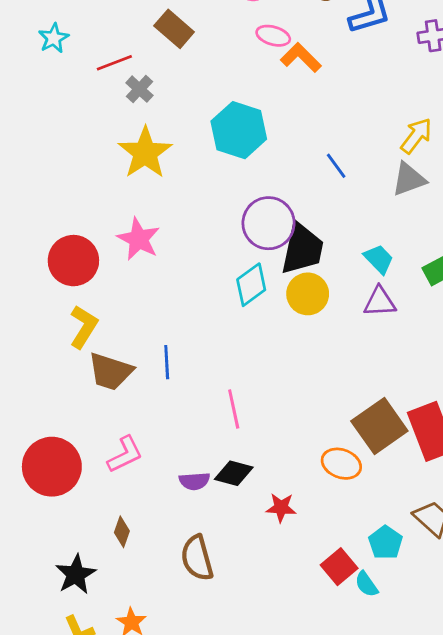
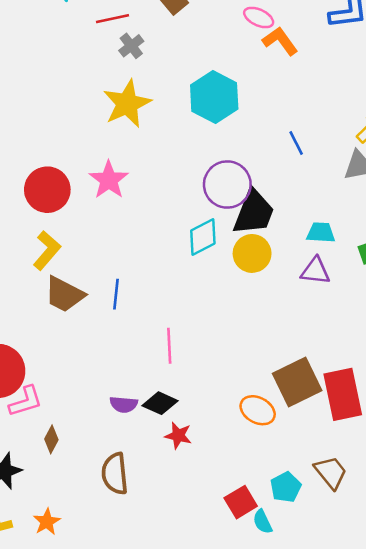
cyan trapezoid: (379, 259) -> (321, 233), turned -52
pink L-shape: (125, 454) -> (26, 401), moved
red star: (281, 508) -> (178, 436), moved

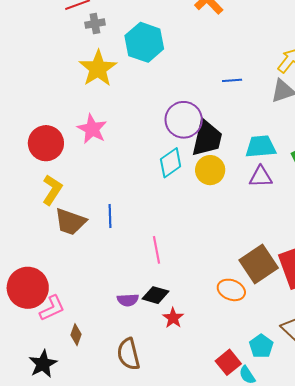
gray cross: (131, 46) -> (95, 24), turned 36
cyan hexagon: (214, 97) -> (144, 42), moved
blue line: (296, 143) -> (232, 80), turned -60
cyan trapezoid: (321, 233) -> (261, 147), size x1.4
red star: (178, 436) -> (173, 318), turned 30

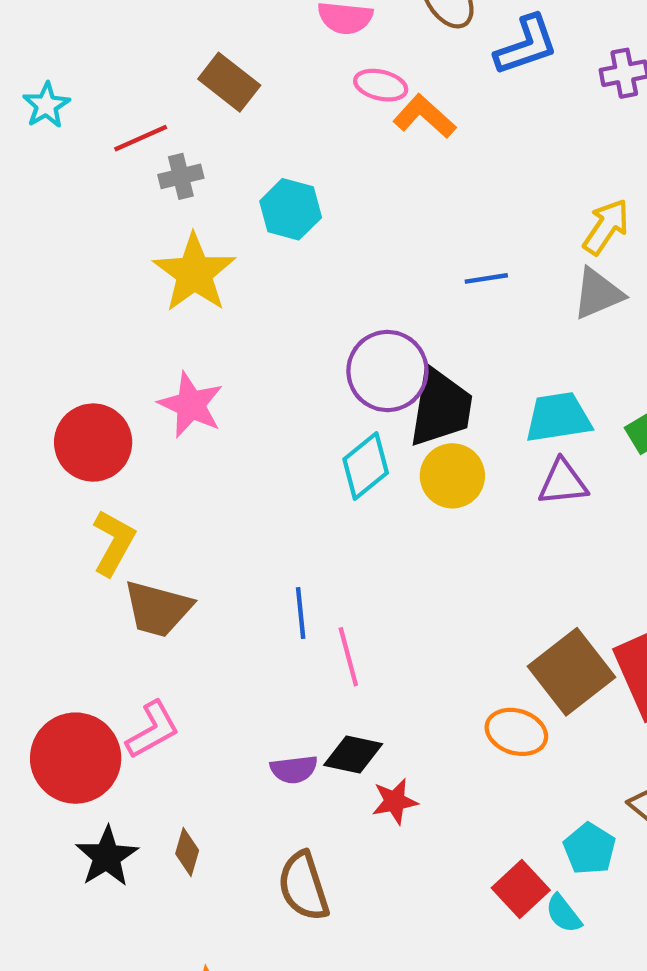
cyan hexagon: (144, 42) -> (291, 209), size x0.7
blue line: (110, 216) -> (301, 613), moved
pink L-shape: (52, 308) -> (153, 730), moved
red star: (173, 318) -> (395, 801), turned 30
black star: (43, 364) -> (107, 857), moved

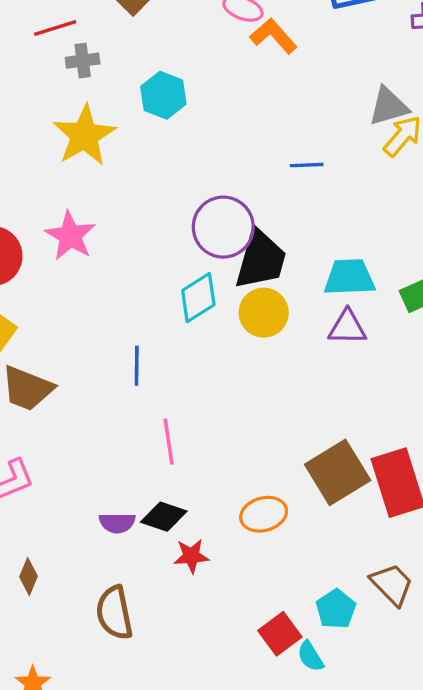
gray triangle: (598, 294) -> (389, 106), moved
blue line: (301, 613) -> (137, 366), moved
orange ellipse: (516, 732) -> (264, 514), moved, turned -39

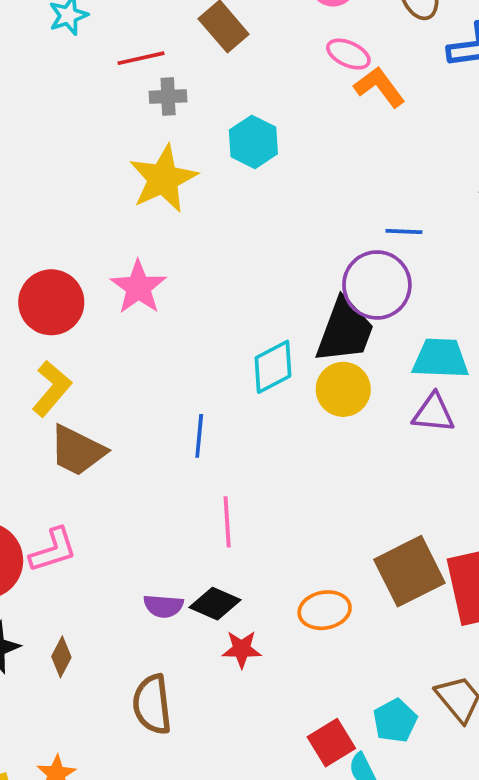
purple circle: (223, 227) -> (377, 285), moved

